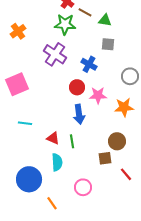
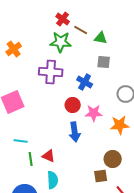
purple cross: (55, 54) -> (51, 72), turned -30
green line: (72, 141) -> (31, 159), moved

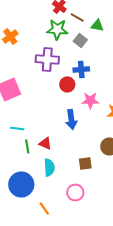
gray square: (104, 62) -> (80, 40), moved, turned 32
blue cross: (85, 82) -> (81, 69), turned -35
red circle: (73, 105) -> (67, 84), moved
brown square: (101, 176) -> (85, 163), moved

